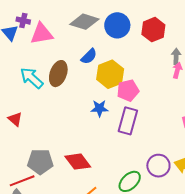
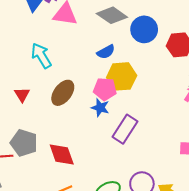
brown ellipse: (58, 74) -> (63, 93), moved
pink pentagon: (128, 91) -> (105, 89), moved
red triangle: (15, 119) -> (22, 95), moved

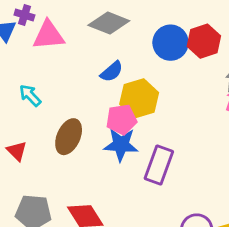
blue circle: (144, 29) -> (171, 43), moved
cyan arrow: (41, 56) -> (30, 95), size x0.7
blue star: (100, 108) -> (121, 145), size x1.4

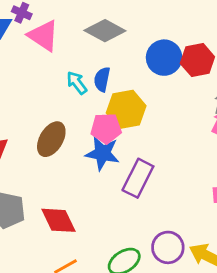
pink triangle: (49, 35) -> (43, 36), turned 32
blue semicircle: (112, 72) -> (102, 79), turned 135
cyan arrow: (30, 95) -> (77, 83), moved

